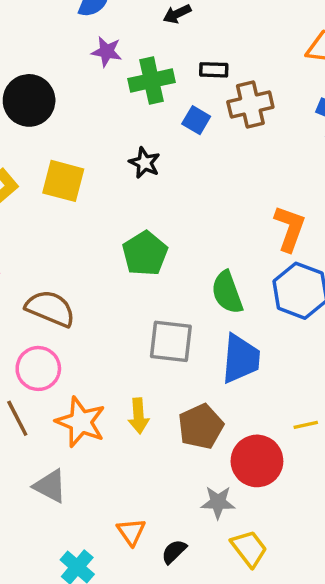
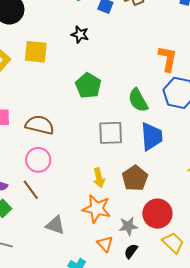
orange star: (81, 422) -> (97, 209), moved
red circle: (257, 461) -> (157, 214), moved
gray star: (218, 502) -> (128, 226), moved

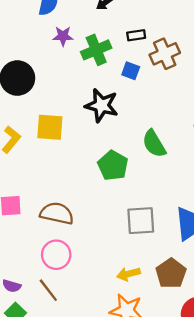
black star: (80, 34) -> (102, 105), size x1.6
green semicircle: (138, 100) -> (154, 144), moved
yellow arrow: (99, 178) -> (128, 274), turned 90

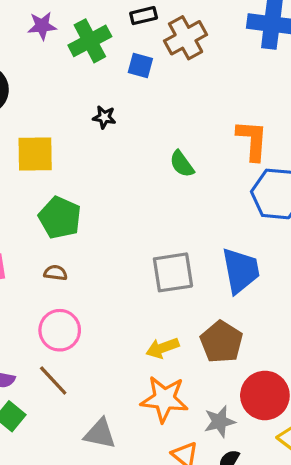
black star: (102, 105) -> (104, 117), size x0.5
green semicircle: (154, 144) -> (182, 164), size x0.7
green pentagon: (113, 165) -> (60, 218), moved
brown semicircle: (57, 213) -> (56, 273), size x0.5

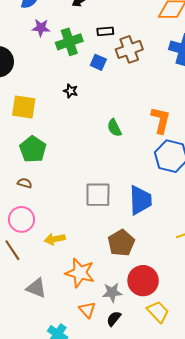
yellow arrow: (162, 348) -> (55, 239), moved

